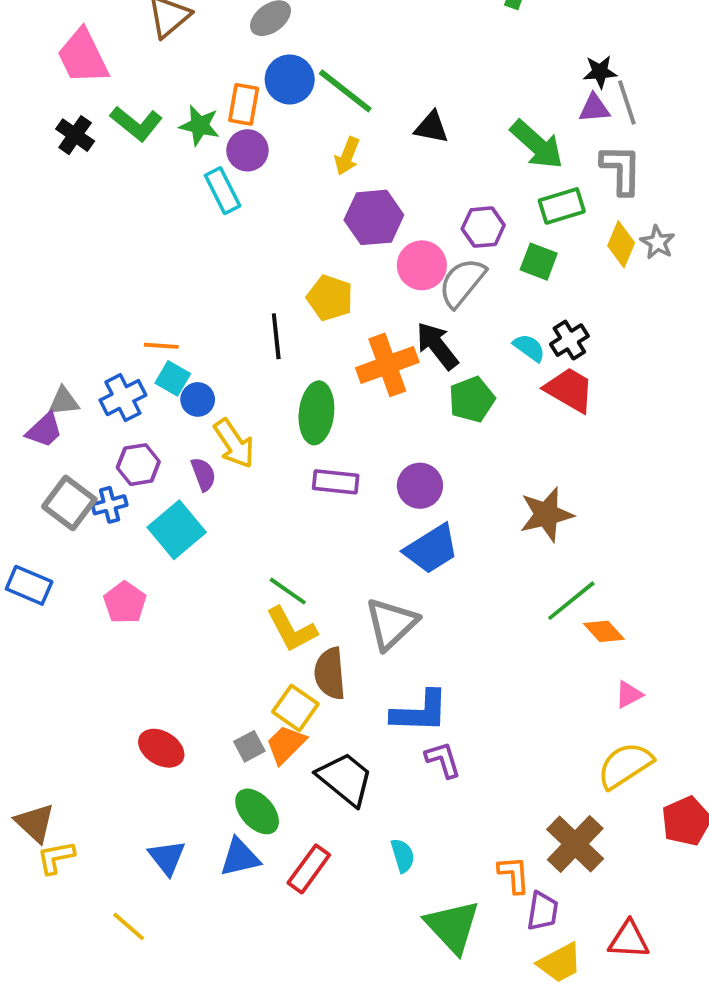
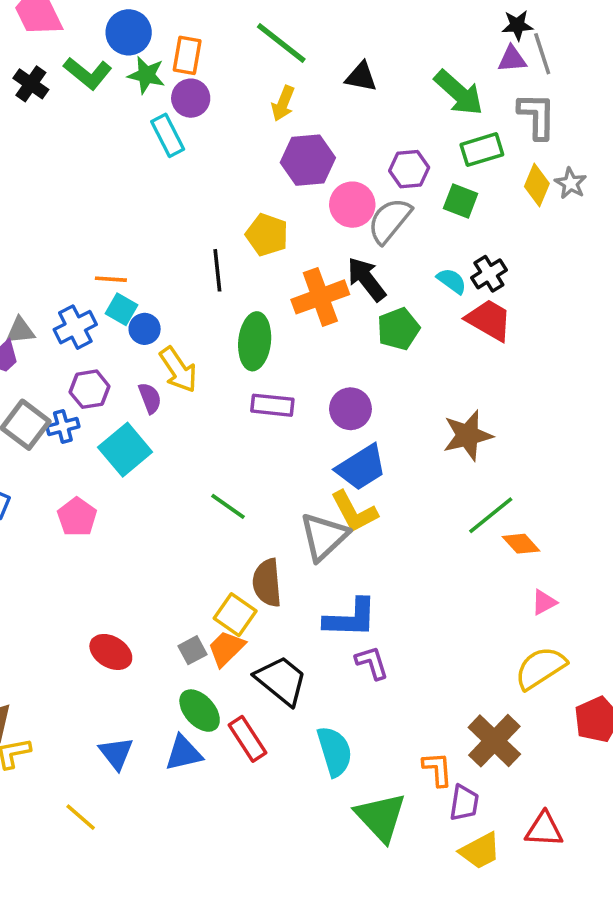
blue circle: (290, 79) -> (129, 32), moved
yellow L-shape: (292, 629) -> (354, 512), moved
cyan semicircle: (403, 856) -> (335, 751), size x1.6
red rectangle: (309, 869) -> (248, 739), moved, turned -69

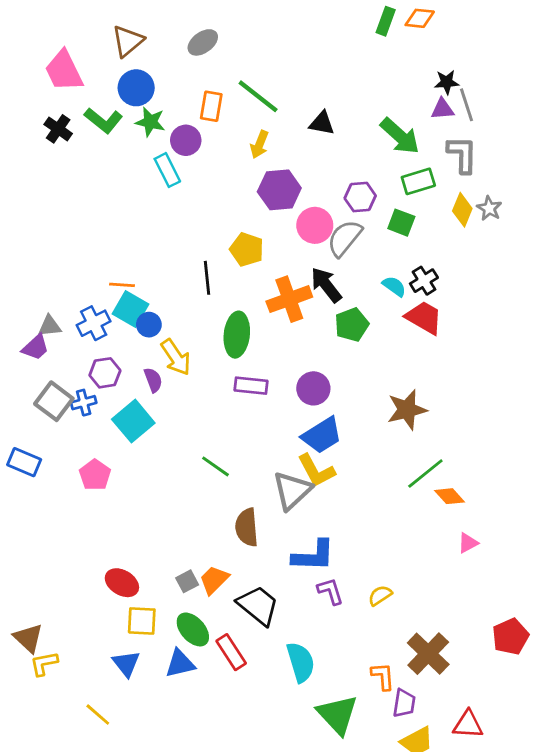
orange rectangle: (187, 55) -> (211, 106), moved
cyan square: (121, 309) -> (130, 309), size x1.4
yellow square: (235, 615) -> (142, 621), moved, turned -32
yellow semicircle: (540, 668) -> (380, 595), moved, size x0.6

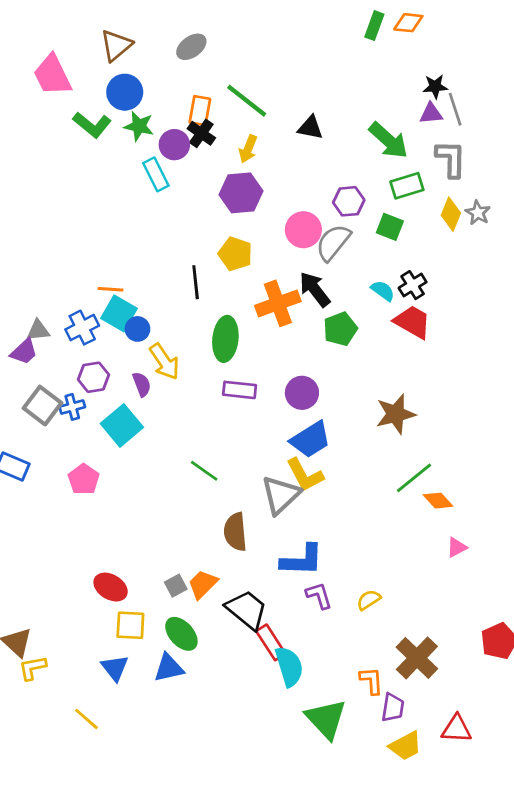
black cross: (58, 129) -> (201, 133), moved
purple hexagon: (279, 190) -> (241, 193), moved
red rectangle: (231, 652) -> (271, 642), moved

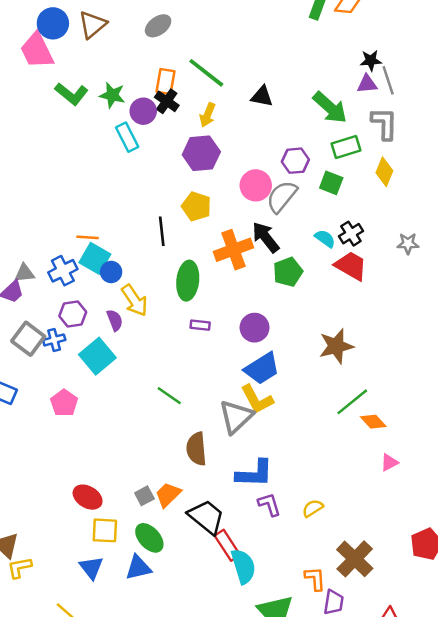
blue circle: (125, 92) -> (53, 23), moved
gray star: (478, 213) -> (408, 244), moved, turned -30
purple rectangle: (240, 390) -> (200, 325), size x0.7

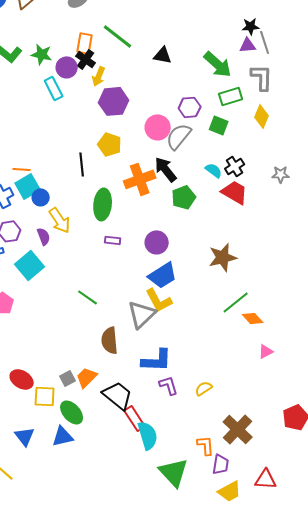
yellow arrow: (208, 115) -> (99, 76), moved
cyan square: (95, 258) -> (28, 186), turned 30
yellow square: (105, 530) -> (45, 396), moved

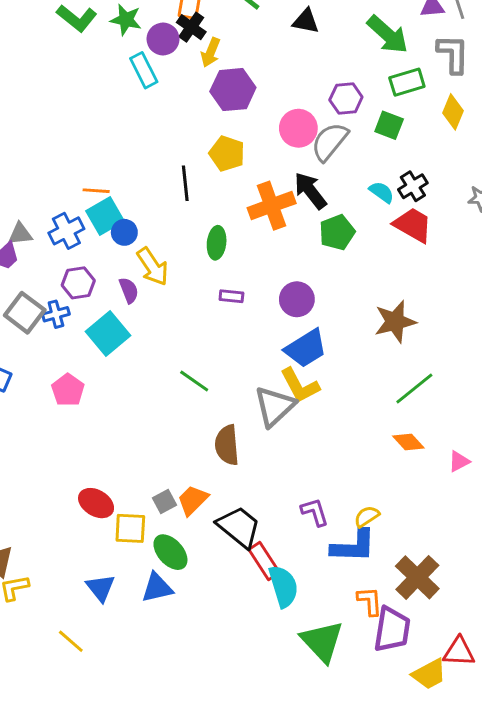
green ellipse: (103, 204) -> (217, 243), size x0.7
orange diamond: (253, 318) -> (408, 442), moved
blue L-shape: (157, 360) -> (353, 546), moved
purple trapezoid: (221, 464) -> (392, 629), size x1.5
yellow trapezoid: (230, 491) -> (429, 674), moved

